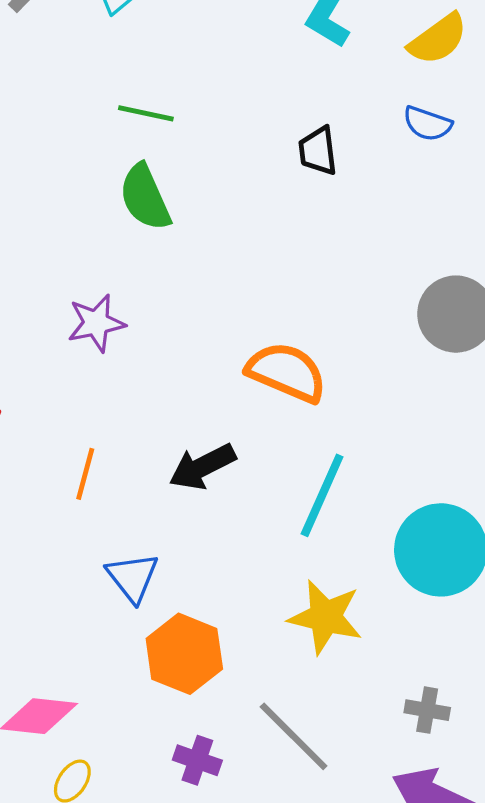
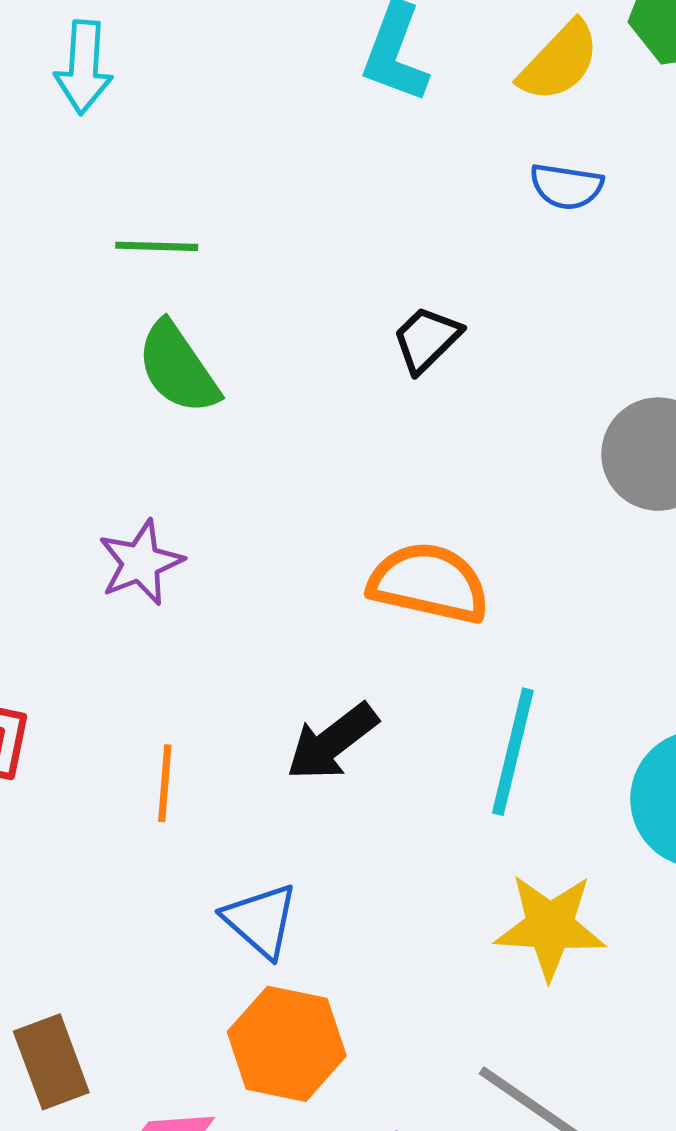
black trapezoid: (318, 151) -> (427, 339), moved, turned 63
orange hexagon: (184, 654) -> (287, 1044), moved

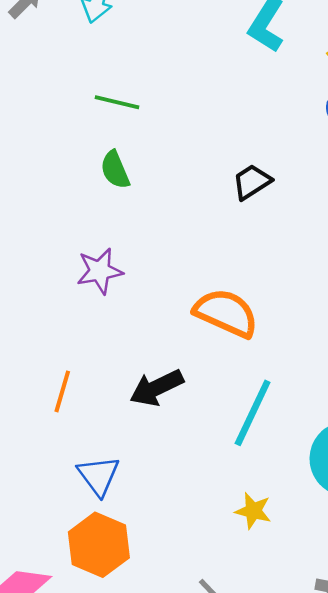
green semicircle: (178, 368) -> (115, 170), size x0.7
purple star: (141, 563) -> (100, 271), moved
yellow star: (550, 926) -> (253, 511), size x0.6

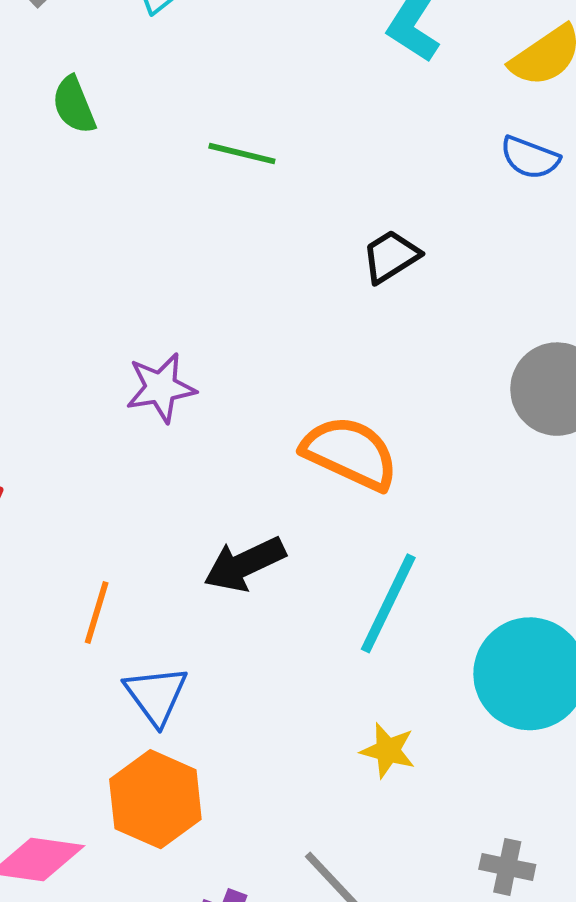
green line: (117, 102) -> (242, 154), moved
green semicircle: (115, 170) -> (74, 105), moved
orange line: (62, 391) -> (97, 613), moved

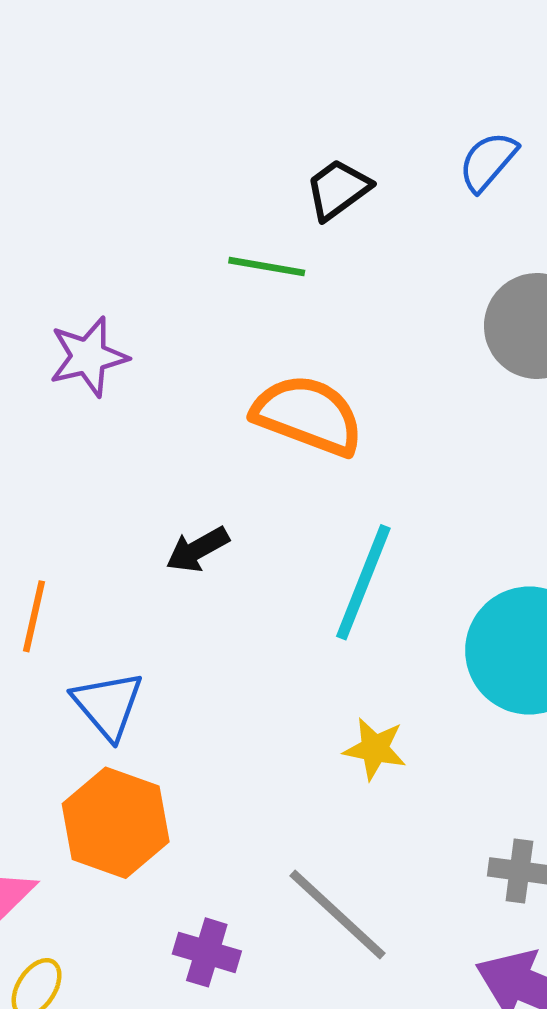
green line: (242, 154) -> (267, 267), moved
blue semicircle: (530, 158) -> (488, 161), moved, turned 114
black arrow: (245, 564) -> (198, 549), size x0.7

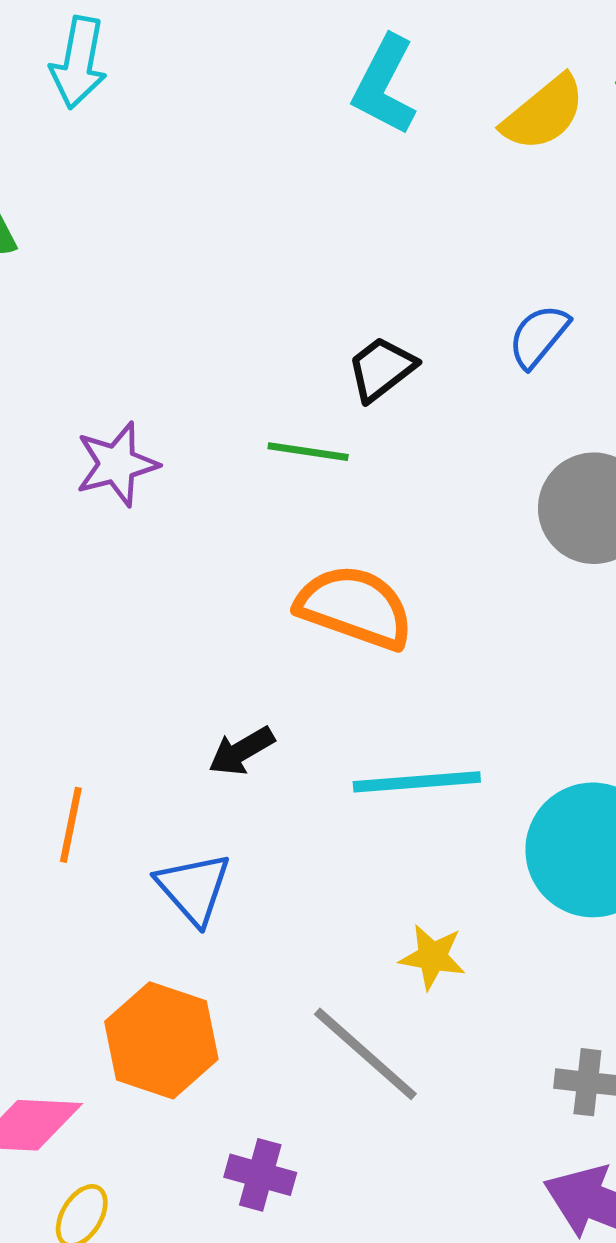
purple star: (88, 357) -> (117, 464), moved
cyan line: (363, 582) -> (417, 782), turned 65
blue triangle: (108, 705) -> (194, 888), moved
gray line: (338, 914) -> (365, 1054), moved

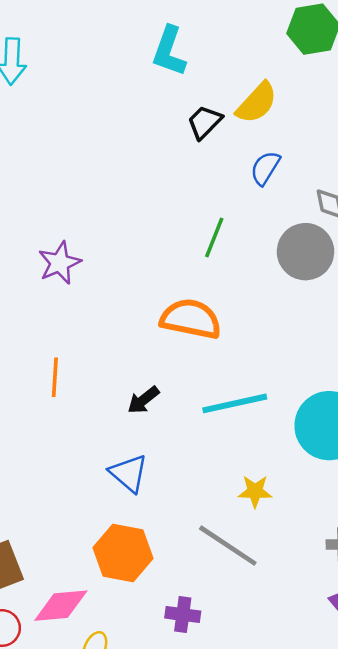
yellow semicircle: (544, 113) -> (257, 103), moved
black trapezoid: (381, 369) -> (205, 122), moved
green line: (308, 452) -> (214, 237), moved, turned -69
orange line: (71, 825) -> (55, 377), moved

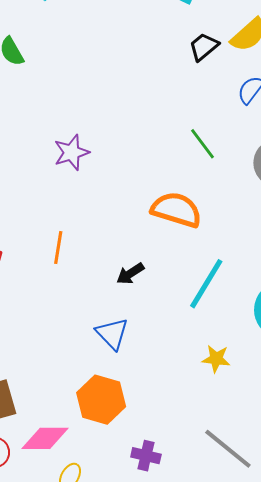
green line: (214, 237) -> (203, 144), turned -64
cyan line: (235, 403) -> (206, 284), turned -52
gray line: (228, 546) -> (228, 449), moved

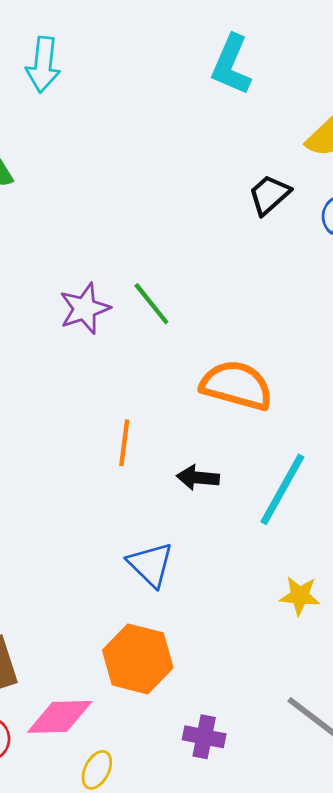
black trapezoid: (204, 47) -> (269, 195), moved
green line: (203, 144) -> (151, 304), moved
orange line: (58, 247) -> (124, 443), moved
black arrow: (130, 274) -> (198, 478), moved, turned 40

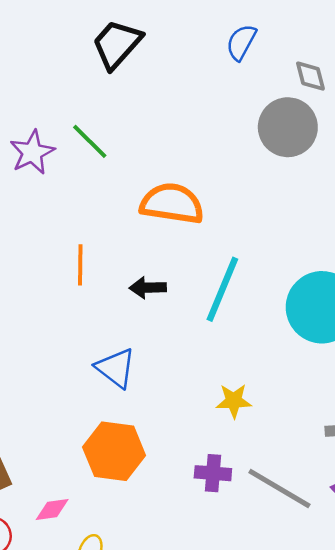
black trapezoid: (269, 195) -> (117, 44), moved, size x1.4
yellow star: (300, 596) -> (234, 401), moved
pink diamond: (60, 717) -> (52, 510), size x0.6
purple cross: (204, 737) -> (213, 473), moved

